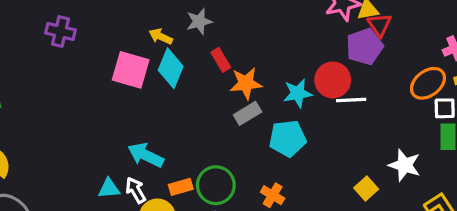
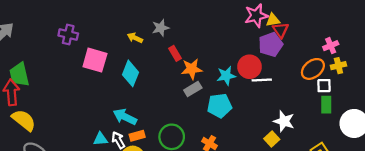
cyan diamond: (171, 68) -> (130, 73), moved
pink square: (131, 70) -> (95, 60), moved
white star: (405, 165) -> (284, 121), moved
orange rectangle: (181, 187) -> (137, 136), moved

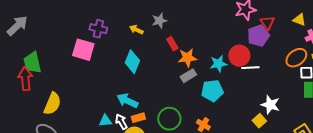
yellow triangle: (273, 20) -> (299, 20), moved, turned 32
purple cross: (68, 34) -> (98, 29), moved
pink square: (95, 60) -> (83, 50), moved
yellow semicircle: (24, 120) -> (52, 104), moved, turned 75

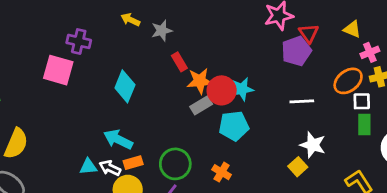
yellow arrow: (136, 30) -> (130, 20), moved
red circle: (239, 56) -> (222, 90), moved
white line: (250, 68) -> (302, 101), moved
white arrow: (121, 122) -> (110, 168), turned -35

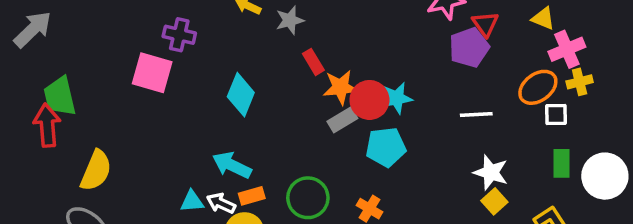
pink cross: (370, 52) -> (567, 49), size x1.4
green rectangle: (364, 124) -> (561, 163), moved
yellow square: (298, 167) -> (494, 201), moved

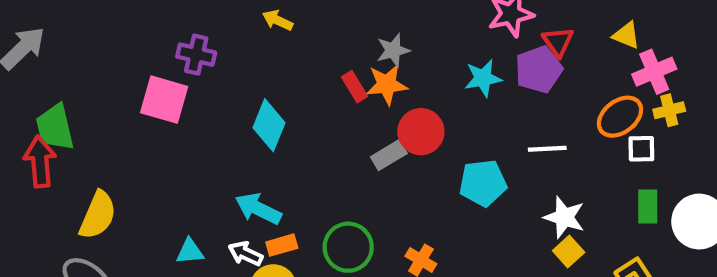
gray star: (290, 20) -> (393, 50), moved
orange star: (340, 87) -> (387, 85), moved
cyan star: (397, 98) -> (483, 78), moved
cyan pentagon: (386, 147) -> (483, 183), moved
cyan triangle: (192, 201) -> (190, 251), moved

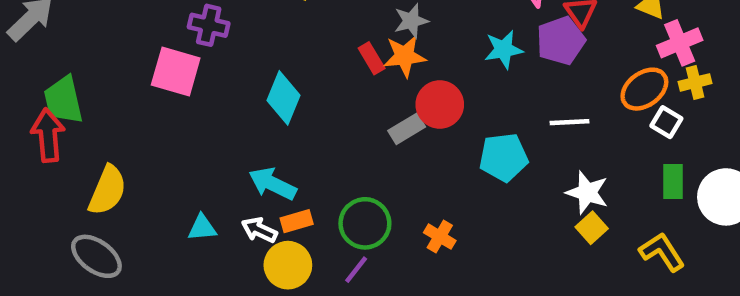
white square: (641, 149) -> (666, 122), turned 32

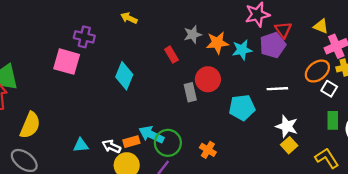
orange star: (405, 56) -> (217, 43), moved
gray rectangle: (407, 129) -> (190, 92), turned -72
cyan arrow: (272, 184) -> (151, 135), moved

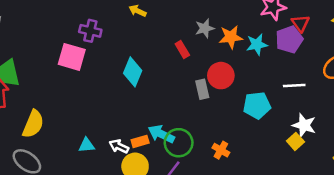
yellow square: (289, 145) -> (295, 141), moved

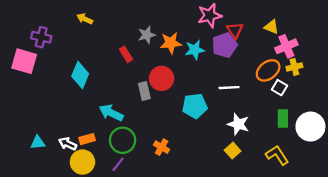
cyan arrow: (161, 134) -> (111, 113), moved
yellow square: (295, 141) -> (233, 151), moved

